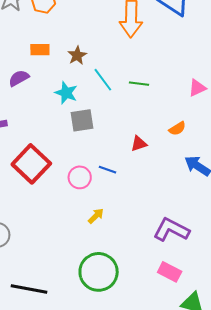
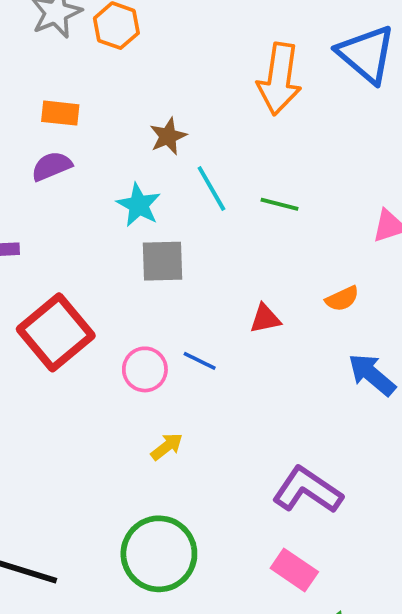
orange rectangle: (40, 50) -> (60, 113), moved

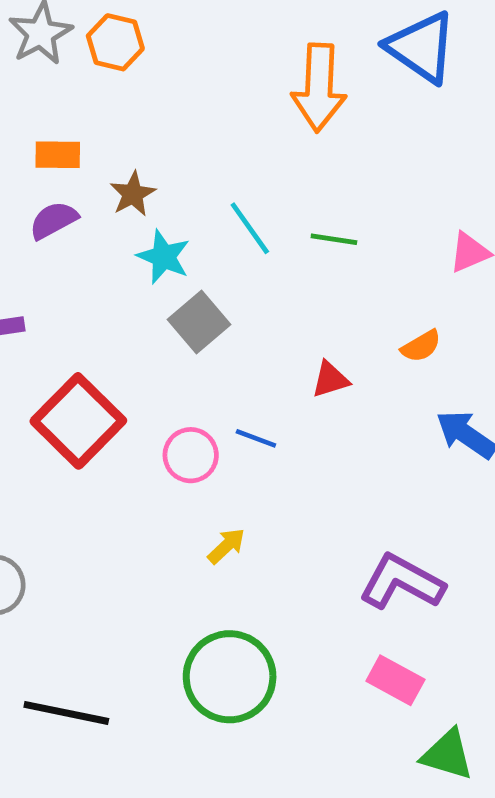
brown star: (168, 136) -> (133, 194), moved
gray square: (162, 261) -> (199, 322), turned -33

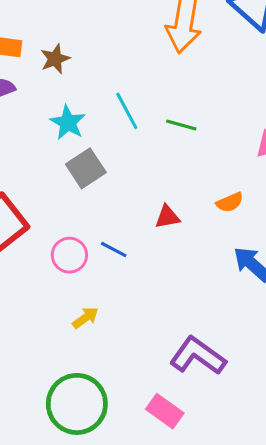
brown star: (133, 194) -> (55, 59), moved
pink rectangle: (395, 680) -> (165, 411), moved

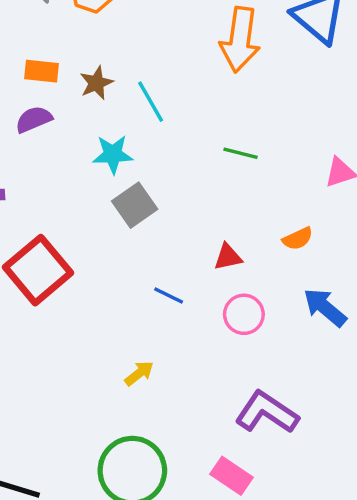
cyan line: (127, 111) -> (151, 102), moved
cyan star: (68, 123) -> (113, 154), turned -30
pink circle: (69, 255) -> (244, 314), moved

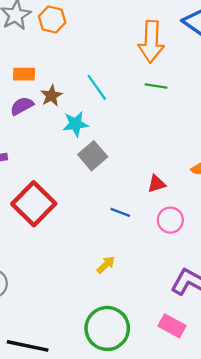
brown star: (96, 83) -> (51, 96), moved
green line: (240, 153) -> (156, 86), moved

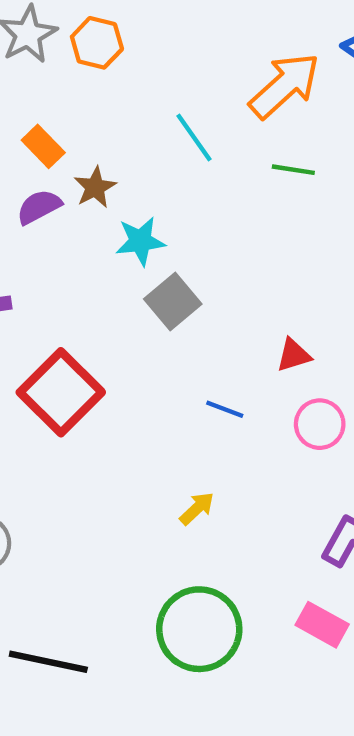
orange arrow: (151, 42) -> (285, 86), turned -135
orange rectangle: (24, 74) -> (43, 146), turned 45
cyan line: (97, 87) -> (194, 138), moved

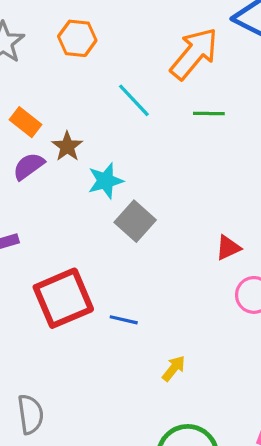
orange hexagon: (97, 43) -> (77, 38), moved
red square: (61, 392) -> (63, 298), turned 30
blue line: (225, 409) -> (124, 320), moved

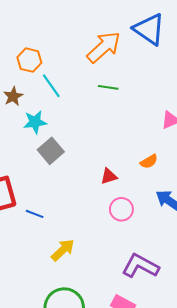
orange hexagon: (77, 38) -> (29, 60), moved
cyan line: (134, 100) -> (51, 86), moved
yellow arrow: (174, 368) -> (63, 250), size x1.4

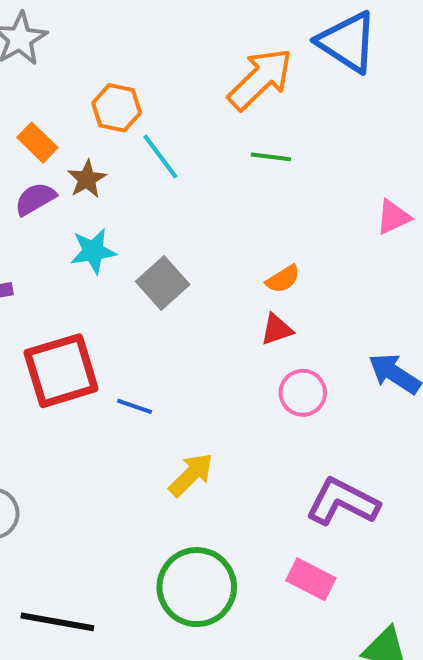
cyan star: (35, 122) -> (93, 251), moved
orange semicircle: (149, 162) -> (283, 279), moved

